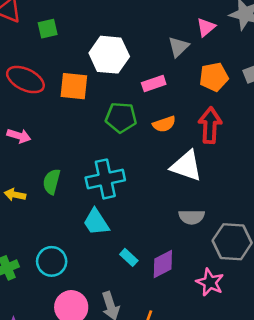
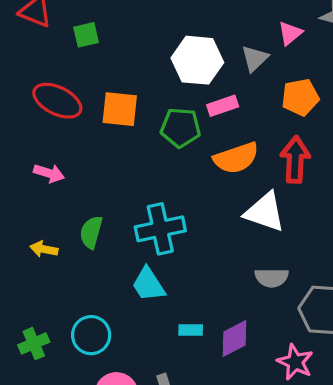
white hexagon: (109, 55) -> (197, 60), moved
green pentagon: (121, 117) -> (180, 128), moved
orange semicircle: (164, 124) -> (236, 158), size x1.5
cyan rectangle: (129, 257) -> (191, 330), turned -42

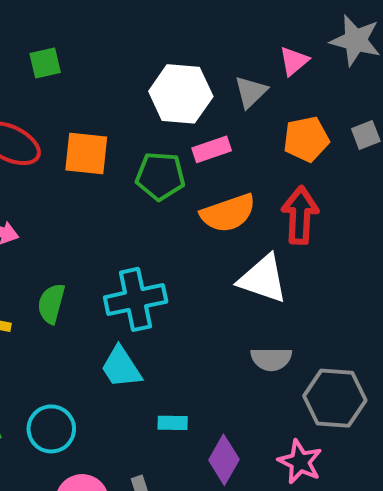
purple diamond: (234, 338) -> (224, 460), moved, turned -33

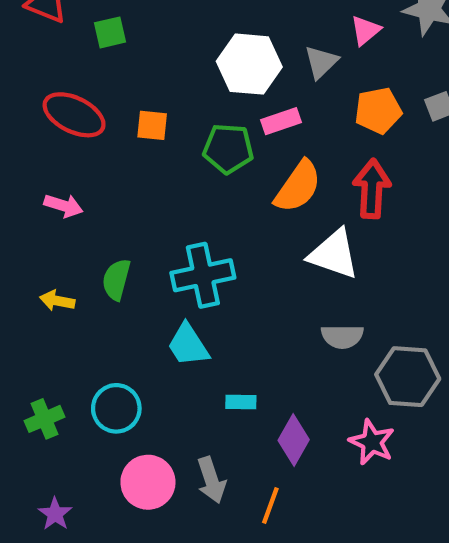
orange square: (86, 153) -> (152, 125), size x0.7
orange semicircle: (228, 213) -> (298, 187), turned -36

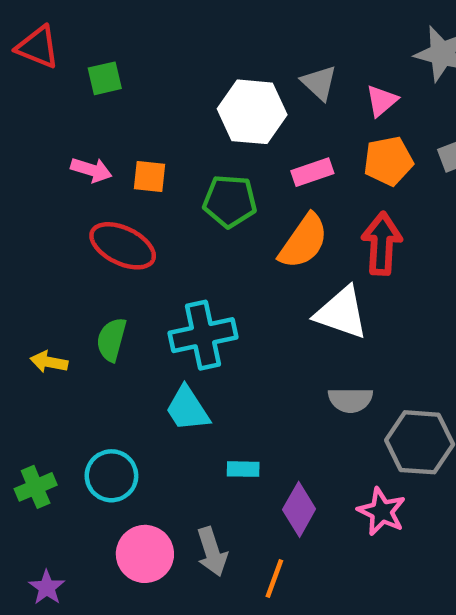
pink triangle: (365, 30) -> (382, 101), moved
gray triangle: (321, 62) -> (319, 83), moved, turned -33
red ellipse: (74, 115) -> (123, 246), moved
pink rectangle: (281, 121) -> (312, 172), moved
pink arrow: (63, 206) -> (91, 170), moved

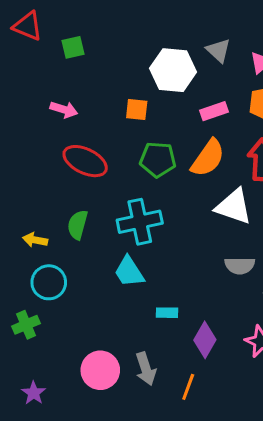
orange square: (149, 177) -> (137, 110), moved
green pentagon: (230, 201) -> (158, 160), moved
cyan circle: (111, 476) -> (49, 282), moved

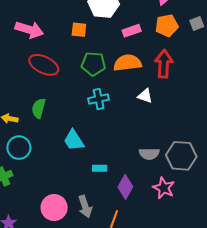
pink arrow: (64, 110) -> (29, 30), size x1.5
orange semicircle: (208, 158) -> (127, 63), turned -132
white triangle: (234, 207) -> (145, 96), size x0.6
cyan cross: (140, 222) -> (99, 99), moved, size x0.7
gray semicircle: (240, 266) -> (149, 154), moved

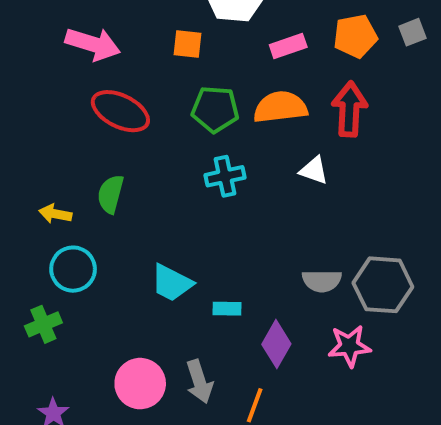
cyan trapezoid: (74, 140) -> (172, 283), moved, turned -30
pink star: (164, 188) -> (349, 346), turned -30

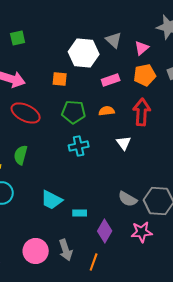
orange semicircle: (280, 107) -> (107, 111), size x0.6
white triangle: (314, 170) -> (124, 143), turned 35
gray semicircle: (322, 281) -> (128, 199), turned 30

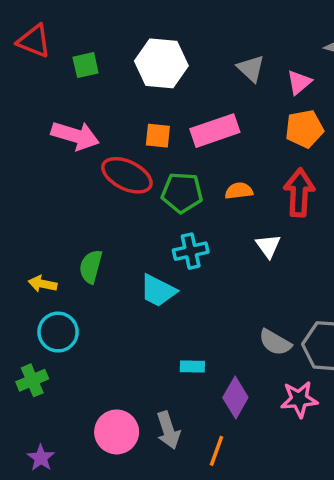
white hexagon: (84, 53) -> (161, 63), moved
pink rectangle: (111, 80) -> (215, 131), moved, size x1.5
red ellipse: (26, 113) -> (127, 175), moved
cyan trapezoid: (52, 200) -> (158, 291), moved

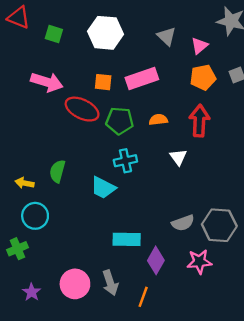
green square: (86, 65) -> (54, 34), turned 30
gray semicircle: (275, 342) -> (183, 223), turned -50
cyan rectangle: (192, 366) -> (127, 239), size x1.6
purple star: (41, 458) -> (32, 292), moved

